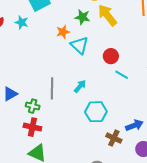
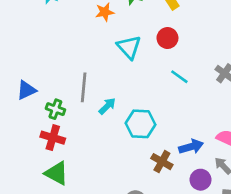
cyan triangle: (79, 45) -> (129, 47), moved
red circle: (111, 56) -> (167, 38), moved
cyan arrow: (80, 86) -> (107, 106), moved

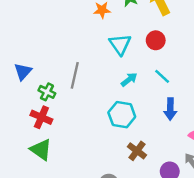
blue triangle: (26, 90) -> (23, 72), turned -30
cyan arrow: (107, 106) -> (129, 80), moved
blue arrow: (191, 147) -> (170, 109), moved, turned 100

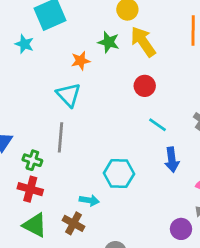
cyan triangle: (120, 44) -> (69, 95), moved
cyan arrow: (129, 80) -> (89, 200), moved, turned 56
brown cross: (137, 151) -> (73, 223), moved

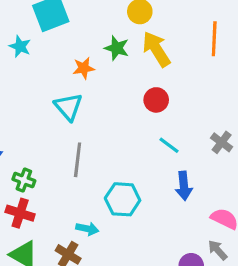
gray line: (61, 137) -> (78, 160), moved

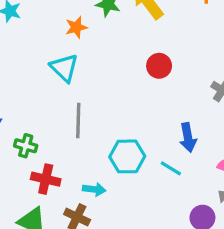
red circle: (156, 100) -> (159, 66), moved
cyan line: (169, 145) -> (171, 168), moved
red cross: (20, 213) -> (46, 179), moved

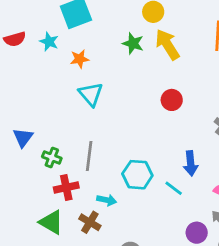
orange star: (76, 27) -> (80, 59), moved
gray line: (78, 121) -> (89, 156), moved
red cross: (46, 179) -> (66, 187), turned -30

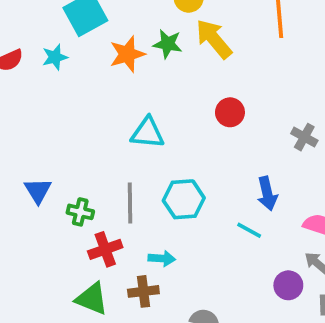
cyan star: (49, 42) -> (55, 57), turned -30
orange star: (80, 59) -> (127, 54), moved, size x1.4
cyan triangle: (91, 94) -> (148, 133), moved, turned -36
cyan hexagon: (137, 175) -> (184, 199), moved
brown cross: (90, 222) -> (143, 291), turned -30

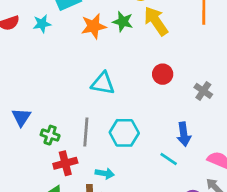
gray cross: (304, 137) -> (203, 91), moved

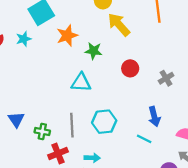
green star: (123, 22) -> (93, 51), moved
gray cross: (203, 91) -> (166, 78), turned 32

